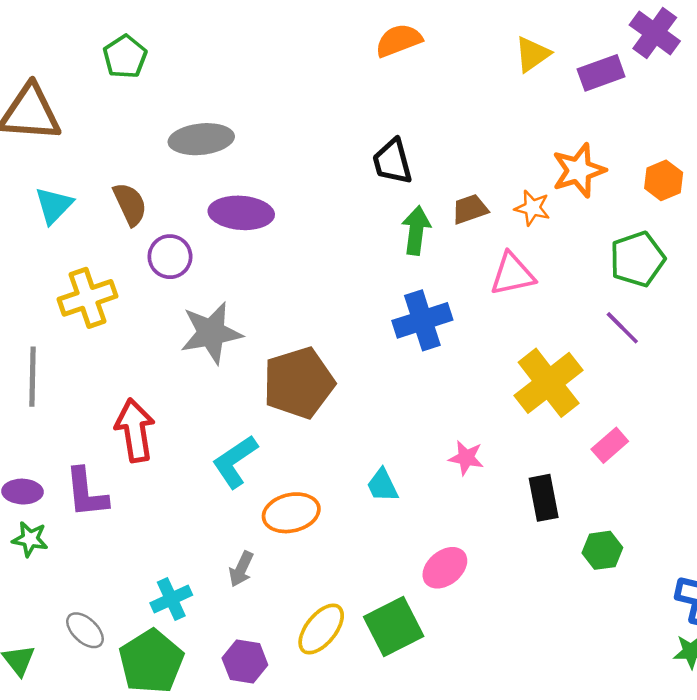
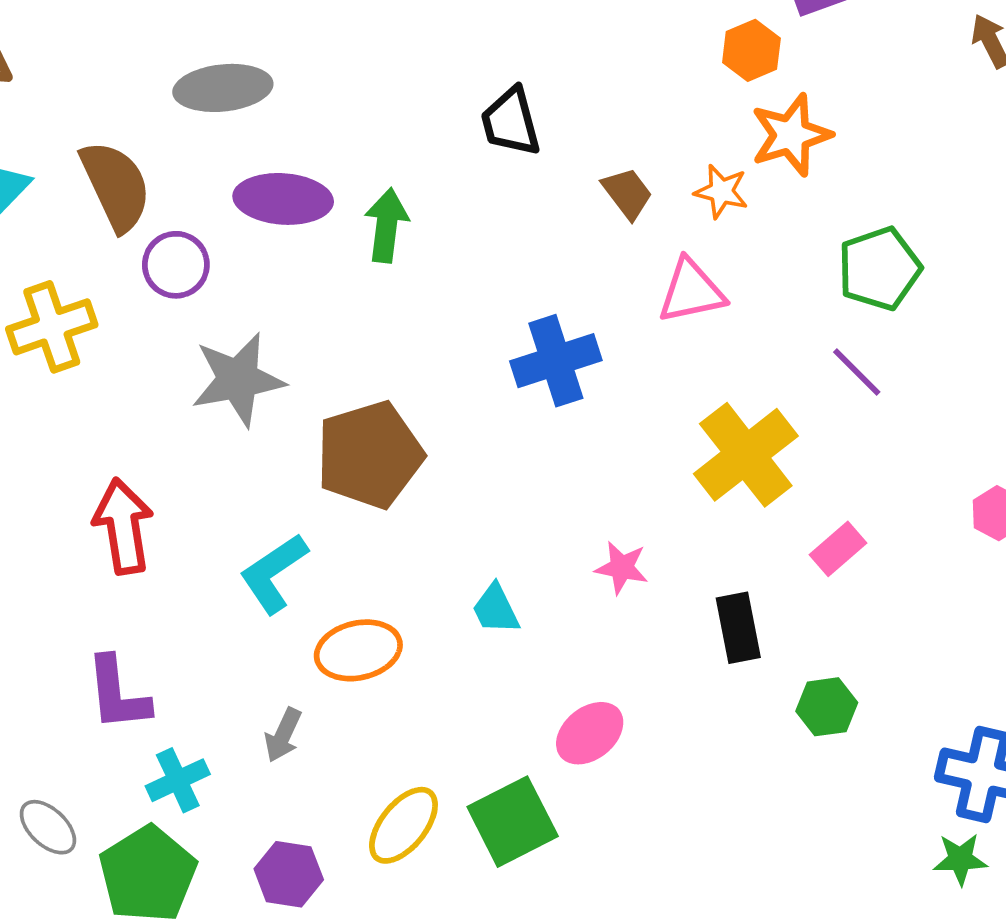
orange hexagon: (664, 180) -> (751, 50), moved
brown semicircle: (130, 204) -> (116, 186), size x1.4
brown trapezoid: (470, 209) -> (627, 193), turned 72
green arrow: (416, 230) -> (387, 225), moved
purple L-shape: (86, 493) -> (118, 694), moved

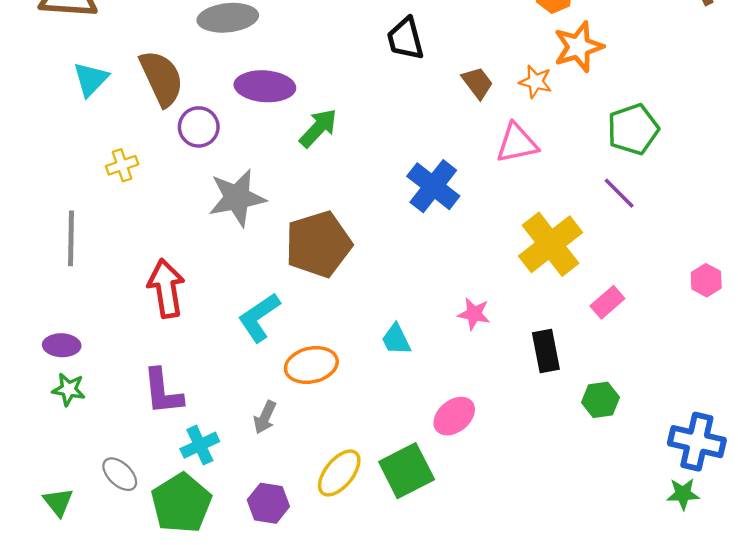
green arrow: (387, 225) -> (318, 128), moved, turned 36
yellow cross: (52, 327) -> (122, 165), size x0.6
blue cross: (556, 361) -> (433, 186), turned -34

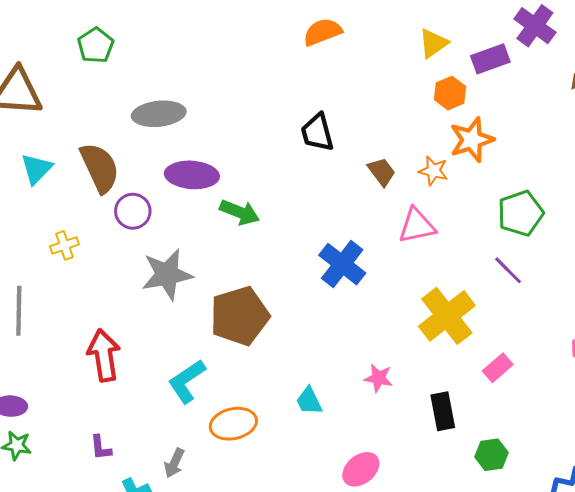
green arrow: (318, 128) -> (240, 212), turned 69
purple L-shape: (163, 392) -> (101, 448), size x0.6
gray arrow: (265, 417) -> (174, 463), moved

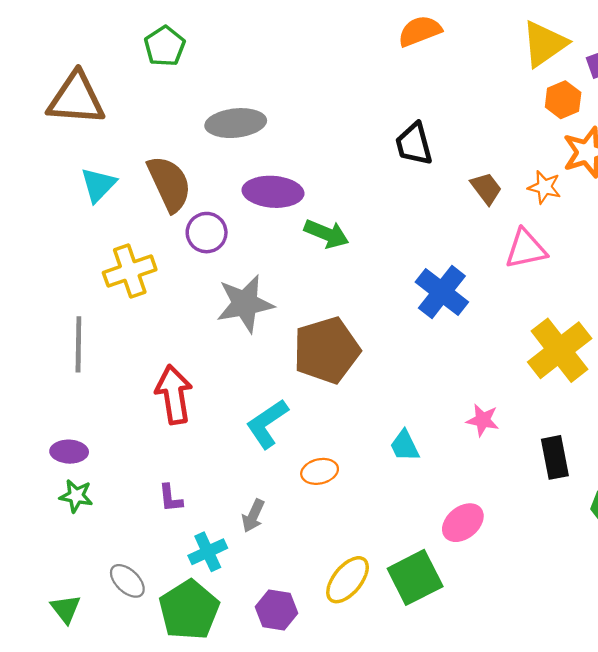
yellow triangle: (433, 43) -> (544, 44), size x1.4
yellow cross: (64, 245) -> (130, 271), size x1.6
orange ellipse: (233, 424) -> (320, 471), size x0.7

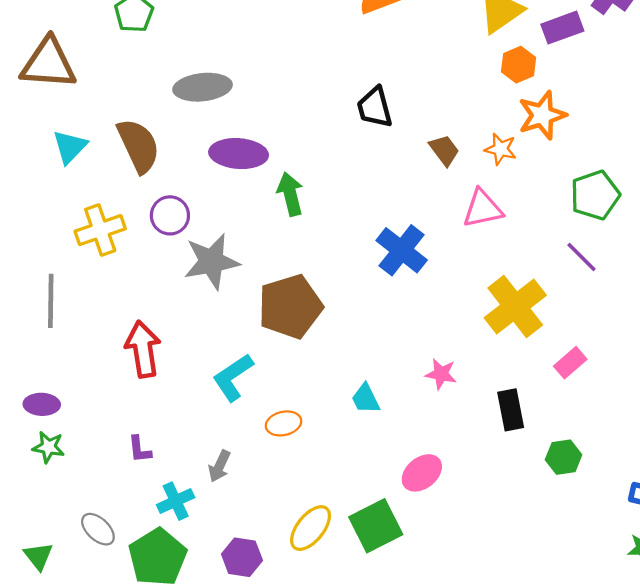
purple circle: (207, 233) -> (170, 215), moved
green arrow: (327, 234) -> (290, 194), turned -126

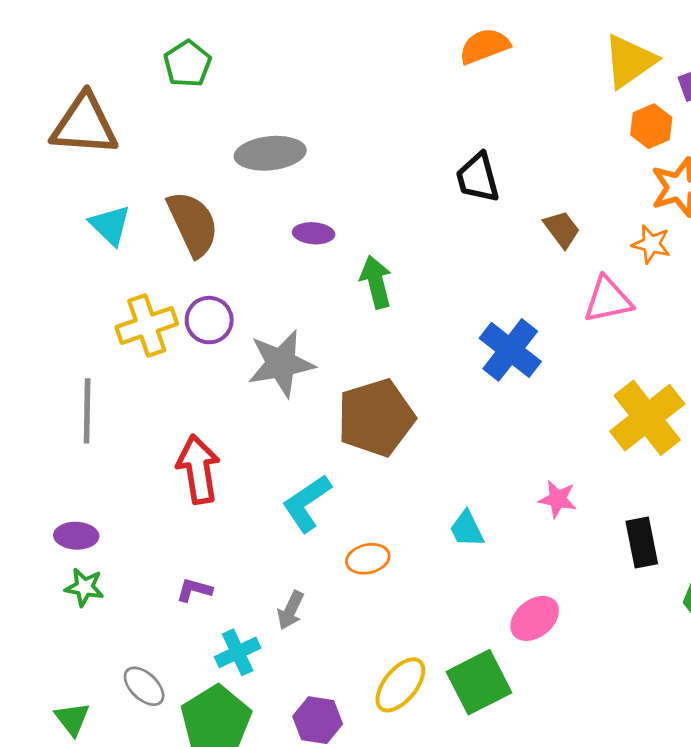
cyan triangle: (70, 147) -> (110, 225), turned -30
orange star: (501, 149) -> (651, 244), moved
purple ellipse: (239, 154) -> (314, 233), size x0.6
purple circle: (170, 215) -> (209, 320), moved
purple L-shape: (140, 449) -> (194, 590), turned 112

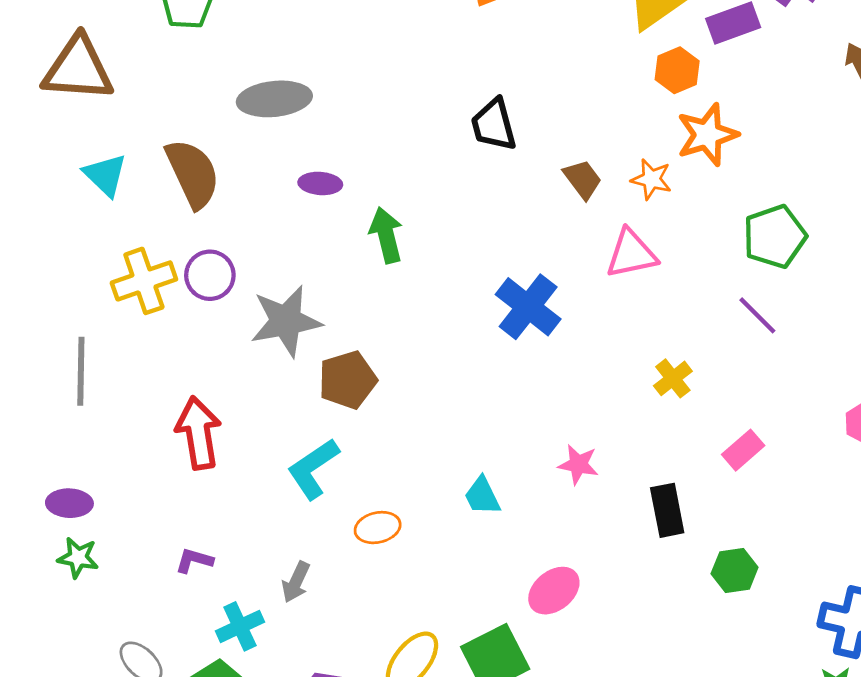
orange star: (651, 244) -> (651, 179), moved
brown pentagon: (376, 418) -> (347, 380), moved, size x0.7
yellow cross: (647, 418) -> (673, 378), size x0.5

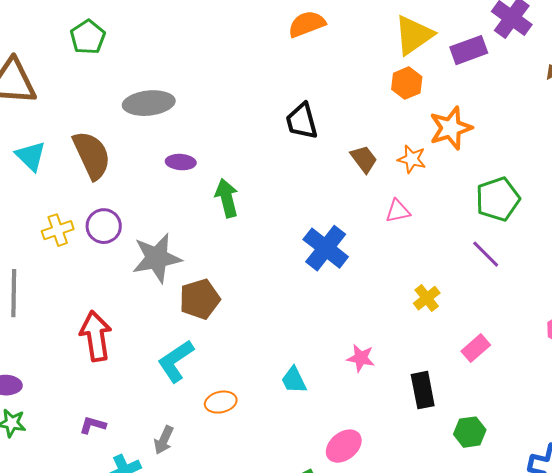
orange hexagon: (677, 70) -> (407, 83), moved
pink triangle: (631, 254) -> (398, 211), size x0.7
yellow cross: (144, 281) -> (58, 230), size x0.7

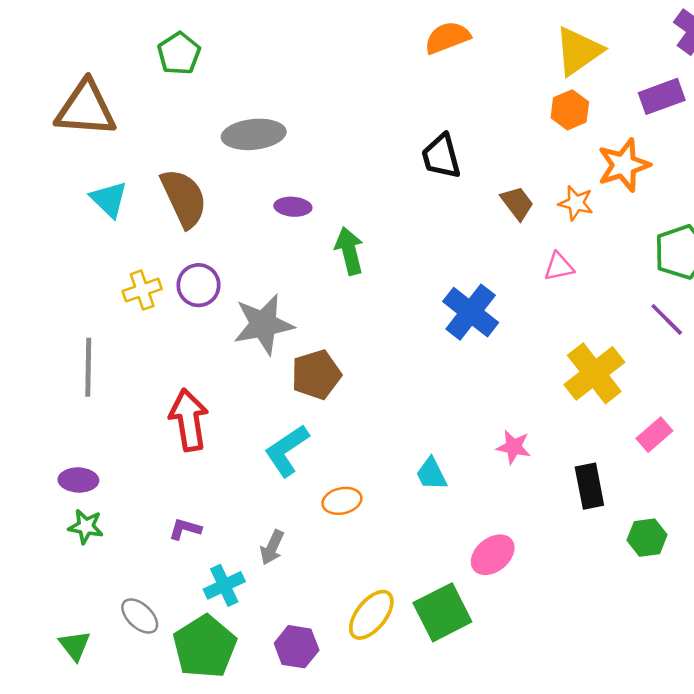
purple rectangle: (469, 50) -> (662, 96), moved
yellow cross: (427, 298) -> (594, 373), size x1.8

